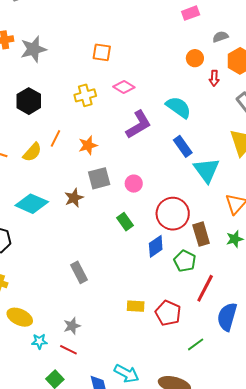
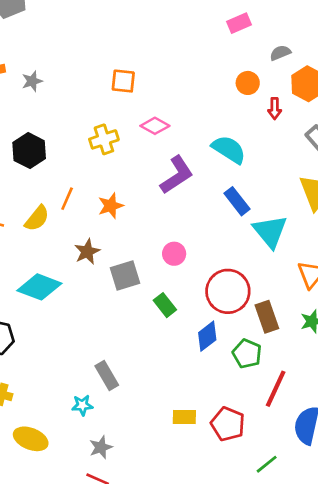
gray star: (33, 49) -> (32, 81), size x0.6
gray square: (99, 178) -> (125, 276), moved
brown star: (74, 198) -> (87, 252), moved
cyan star: (39, 341) -> (82, 405), moved

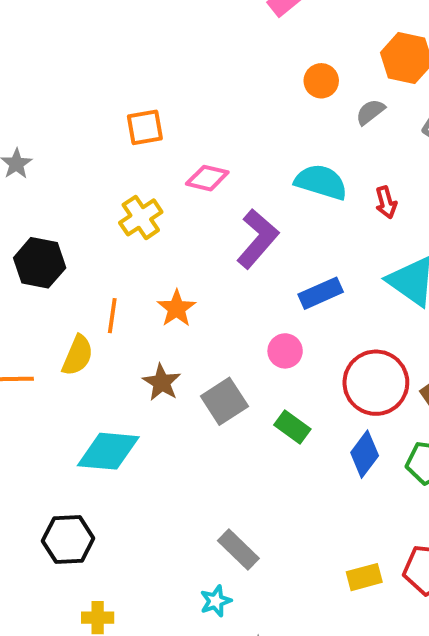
gray semicircle: (280, 53) -> (370, 112), moved
red arrow: (275, 108) -> (386, 202), moved
blue rectangle: (237, 201) -> (321, 293), moved, turned -60

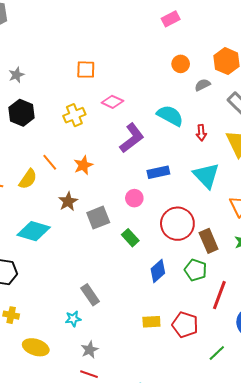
black hexagon: (40, 263) -> (22, 113), moved
orange line: (112, 316) -> (50, 162), turned -60
blue diamond: (365, 454) -> (158, 271), moved

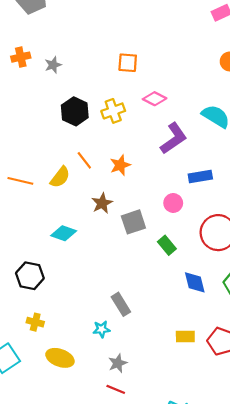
black hexagon: (22, 113) -> (75, 111), moved
cyan diamond: (34, 231) -> (64, 233), size x0.7
blue diamond: (158, 271) -> (195, 282), turned -65

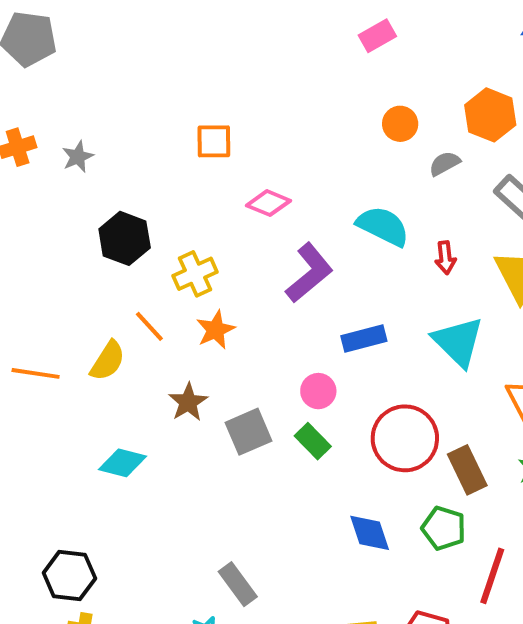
yellow cross: (113, 111) -> (195, 274), moved
green rectangle: (167, 245) -> (313, 441), moved
black hexagon: (30, 276) -> (69, 576), moved

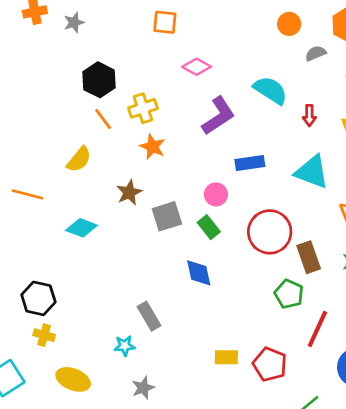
orange line: (149, 326) -> (103, 119), moved
orange star: (216, 330) -> (152, 147), turned -30
cyan triangle: (458, 342) -> (312, 172), turned -30
orange line: (36, 373) -> (27, 194), moved
blue diamond: (370, 533) -> (199, 273), moved

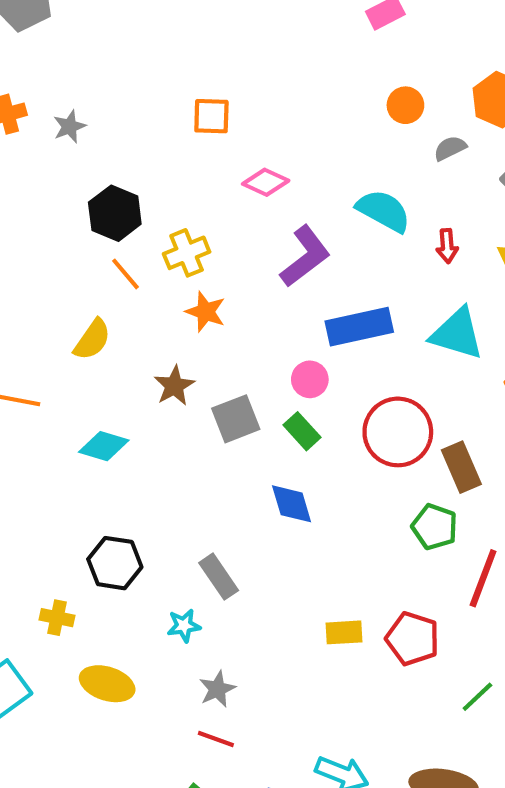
blue rectangle: (250, 163) -> (359, 327), size x1.4
black hexagon: (38, 298) -> (115, 563), moved

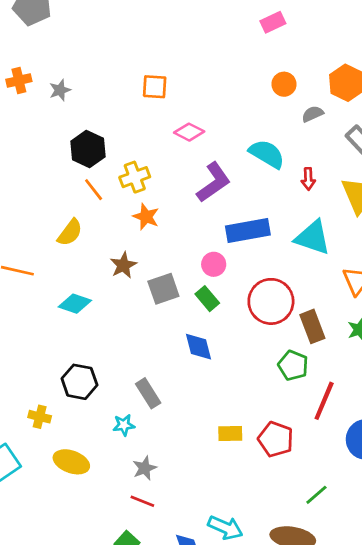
green line: (477, 697) -> (316, 495), moved

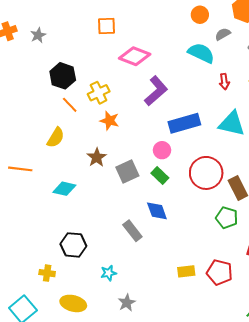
pink diamond: (189, 132) -> (135, 56), size x1.4
cyan semicircle: (267, 154) -> (201, 53), moved
gray rectangle: (148, 393) -> (132, 231), moved

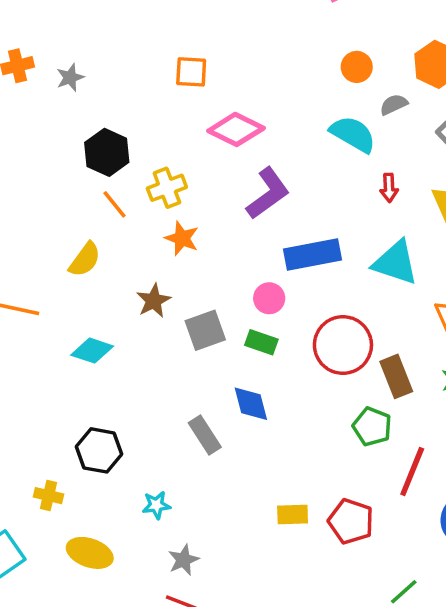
green rectangle: (160, 175) -> (261, 342), turned -30

